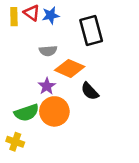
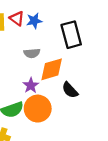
orange diamond: (70, 68) -> (52, 69), turned -40

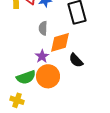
gray semicircle: (32, 53) -> (43, 28), turned 96

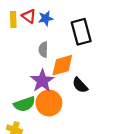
purple star: (42, 56) -> (42, 81), size x1.5

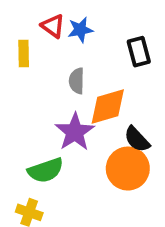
yellow rectangle: (13, 20) -> (24, 53), moved
black rectangle: (81, 32) -> (139, 52), size x0.7
orange circle: (49, 103) -> (128, 169), moved

